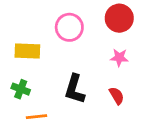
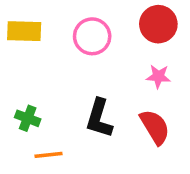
yellow rectangle: (27, 51) -> (24, 31), moved
red semicircle: (117, 96) -> (155, 127), size x1.5

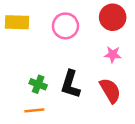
green cross: (28, 118) -> (38, 84), moved

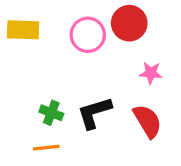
red circle: (113, 17) -> (129, 23), moved
black L-shape: (70, 84) -> (94, 113), turned 56

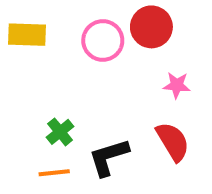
green cross: (51, 113) -> (60, 132), turned 30
black L-shape: (94, 113) -> (109, 157), moved

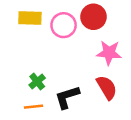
yellow rectangle: (27, 35) -> (30, 18), moved
pink star: (177, 85) -> (109, 53), size x1.5

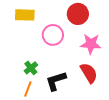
pink circle: (64, 25) -> (53, 35), moved
orange line: (34, 107) -> (28, 89), turned -63

